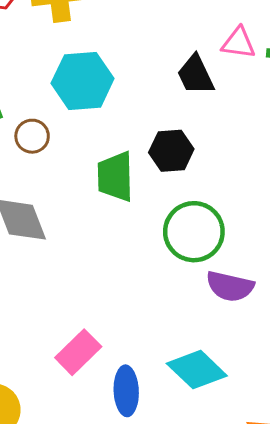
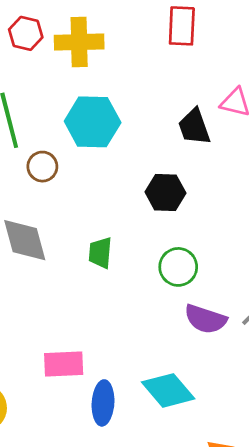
green trapezoid: (115, 177) -> (100, 253), moved, size x0.7
green circle: (194, 232) -> (178, 267), size x0.7
pink rectangle: (78, 352) -> (64, 364), turned 36

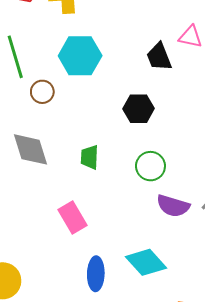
pink rectangle: (64, 364) -> (72, 217), moved, turned 64

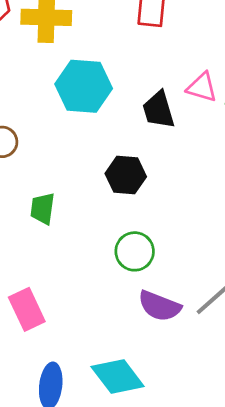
cyan hexagon: (80, 56) -> (84, 86), moved
green trapezoid: (90, 157) -> (43, 209), moved

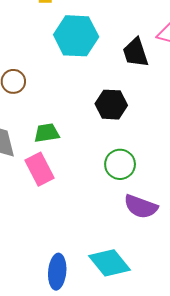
green trapezoid: (43, 209) -> (47, 133), turned 75
pink rectangle: (27, 309) -> (39, 169), moved

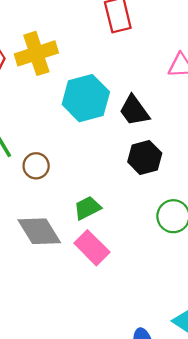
black trapezoid: (136, 53) -> (134, 111), moved

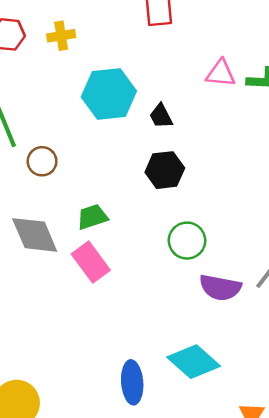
yellow cross: (36, 53) -> (61, 36), size x0.6
black trapezoid: (134, 111) -> (161, 116), size x0.7

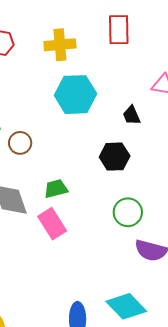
yellow cross: (61, 36) -> (60, 45), moved, size x1.4
black trapezoid: (161, 116) -> (132, 115), moved

